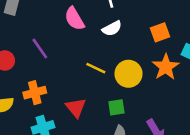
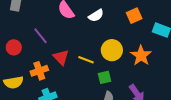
orange star: (166, 67) -> (141, 55), moved
yellow line: (96, 68) -> (86, 60), moved
red triangle: (76, 108) -> (61, 57), moved

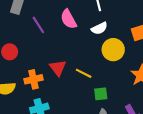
purple line: (41, 36) -> (38, 25), moved
yellow circle: (112, 50) -> (113, 50), moved

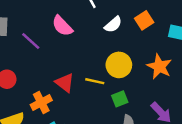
white semicircle: (99, 28) -> (113, 25), moved
yellow circle: (113, 50) -> (119, 65), moved

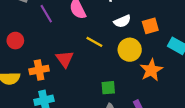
yellow circle: (119, 65) -> (130, 50), moved
yellow line: (95, 81) -> (94, 42), moved

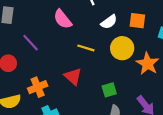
purple line: (46, 14) -> (31, 43), moved
orange square: (150, 26) -> (137, 21), turned 35
red triangle: (65, 59) -> (73, 76), moved

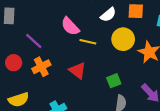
pink semicircle: (63, 19) -> (70, 26), moved
orange cross: (38, 87) -> (41, 67), moved

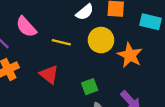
pink semicircle: (70, 26) -> (26, 27), moved

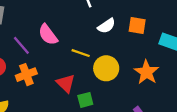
yellow circle: (101, 40) -> (106, 68), moved
green square: (90, 87) -> (85, 100), moved

